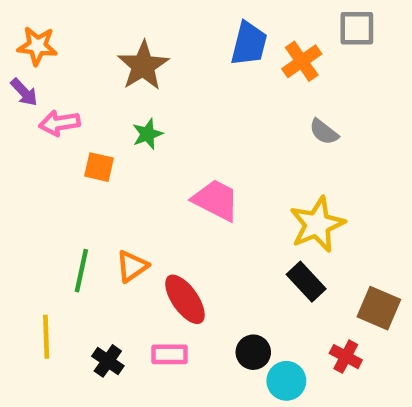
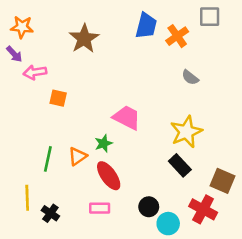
green star: (147, 134) -> (103, 143), moved
red cross: (346, 357) -> (203, 209), size x1.5
black cross: (108, 361) -> (50, 213), moved

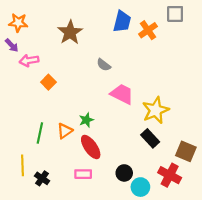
gray semicircle: (190, 77) -> (104, 65), moved
orange square: (58, 98) -> (48, 82), turned 32
pink trapezoid: (127, 118) -> (122, 94), moved

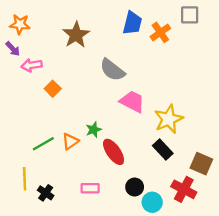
gray semicircle: (104, 65) -> (112, 70), size x1.6
green line: (40, 133) -> (43, 144), turned 48
red ellipse: (91, 147) -> (114, 152), moved

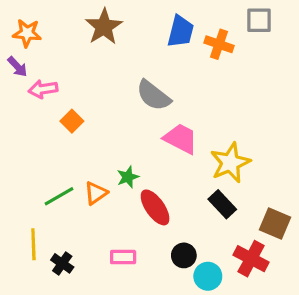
orange cross: (160, 32) -> (219, 44), turned -36
brown star: (76, 35) -> (104, 27), moved

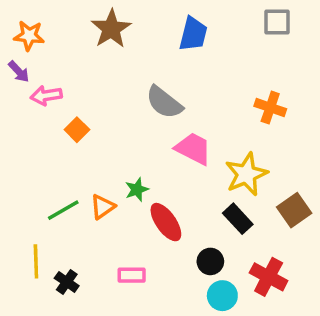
orange cross: (219, 44) -> (270, 107), moved
brown square: (275, 223) -> (294, 210), moved, turned 32
black circle: (184, 255) -> (210, 261), moved

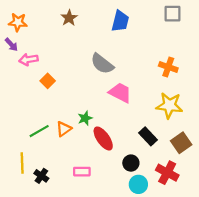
brown star: (111, 29) -> (69, 18), size x0.7
yellow star: (246, 174) -> (169, 105), moved, turned 30
brown square: (294, 210) -> (181, 143), moved

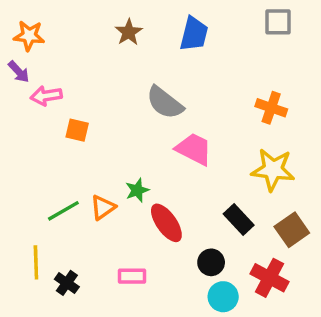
brown star: (69, 18) -> (129, 32), moved
orange square: (48, 81) -> (77, 130), turned -32

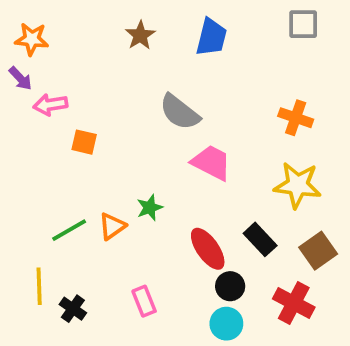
red ellipse: (166, 223) -> (208, 249), moved
pink rectangle: (132, 276) -> (144, 301), turned 68
cyan circle: (223, 297) -> (226, 324), moved

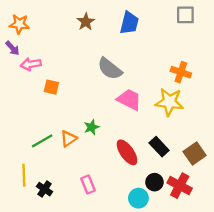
yellow star: (298, 185) -> (169, 102), moved
black circle: (230, 286) -> (154, 182), moved

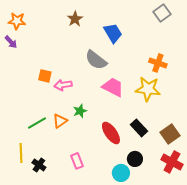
gray square: (185, 15) -> (162, 13), turned -36
blue trapezoid: (129, 23) -> (113, 33), moved, turned -45
pink arrow: (31, 64) -> (63, 85), moved
red cross: (180, 186) -> (172, 162), moved

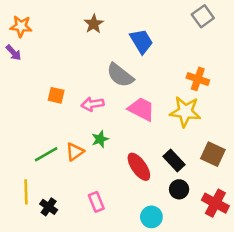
pink arrow: (63, 85) -> (92, 104), moved
brown square: (170, 134) -> (213, 154), moved, turned -30
black circle: (135, 159) -> (179, 189), moved

